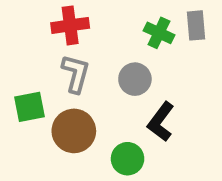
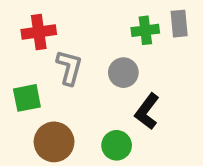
red cross: (70, 25) -> (39, 32), moved
green cross: (159, 33) -> (145, 30), turned -32
brown circle: (74, 131) -> (54, 142), moved

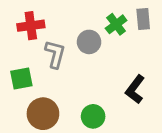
green cross: (145, 30) -> (116, 24), turned -30
gray circle: (123, 73) -> (89, 42), moved
black L-shape: (147, 111) -> (135, 89), moved

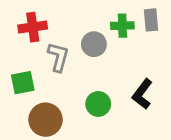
green cross: (116, 24) -> (122, 26), turned 35
green circle: (93, 116) -> (98, 104), moved

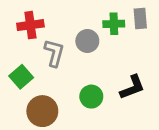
green square: (23, 83) -> (21, 77), turned -30
black L-shape: (142, 94) -> (132, 87), turned -148

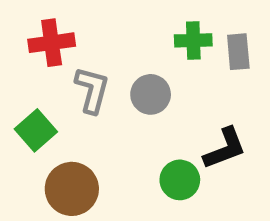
gray rectangle: (140, 18) -> (238, 52), moved
gray circle: (87, 41) -> (151, 94), moved
green circle: (91, 97) -> (180, 180), moved

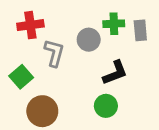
gray circle: (151, 94) -> (89, 40), moved
black L-shape: (225, 148) -> (115, 73), moved

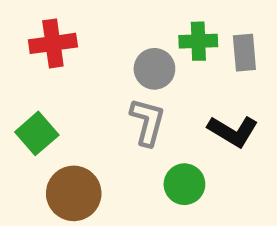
gray L-shape: (54, 53) -> (148, 122), moved
black L-shape: (115, 73) -> (233, 131), moved, turned 52

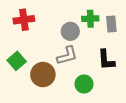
gray L-shape: (148, 122) -> (67, 56), turned 60
black L-shape: (233, 131) -> (106, 60), turned 55
brown circle: (74, 193) -> (43, 75), moved

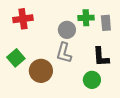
gray L-shape: (67, 56) -> (64, 53), turned 120
green circle: (84, 84) -> (92, 80), moved

